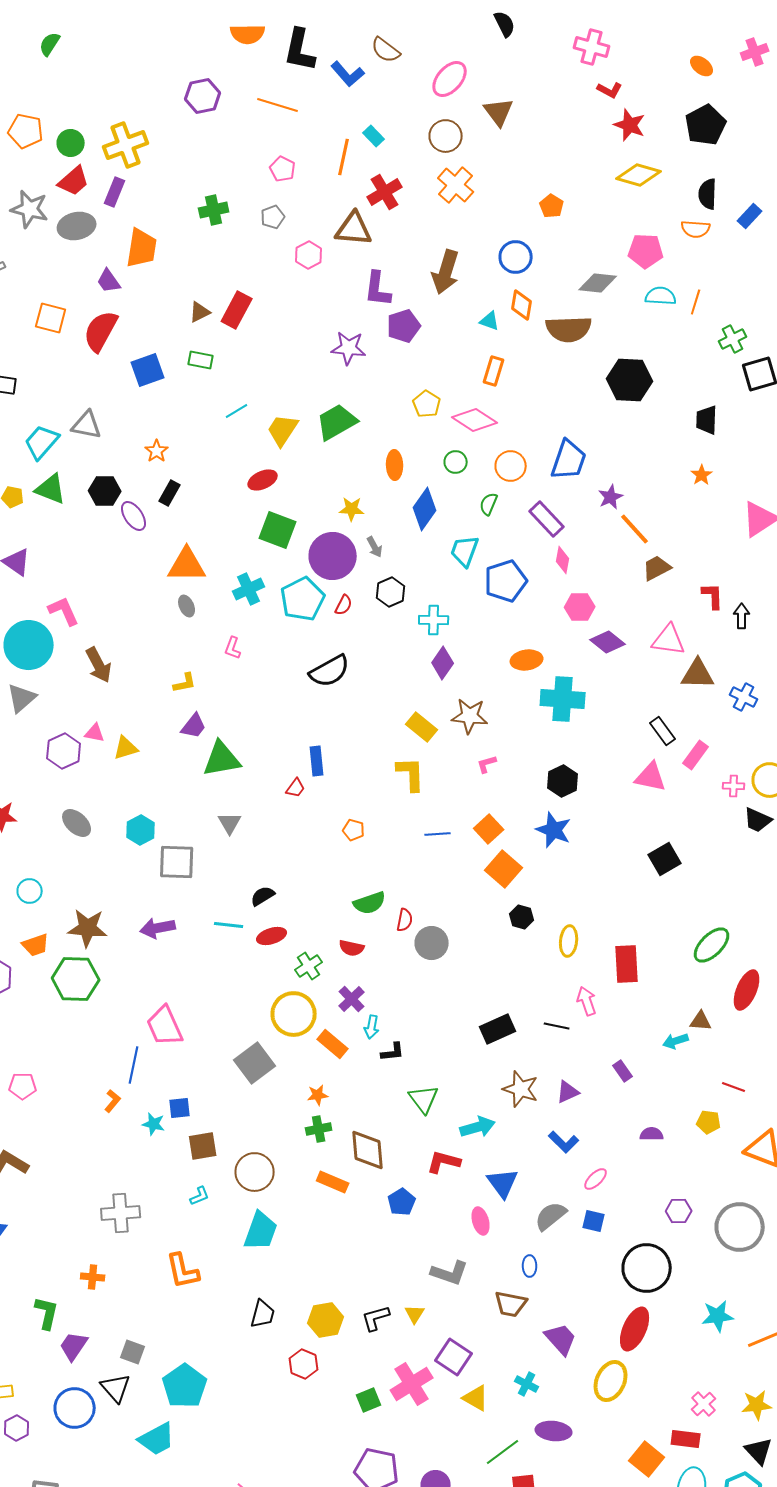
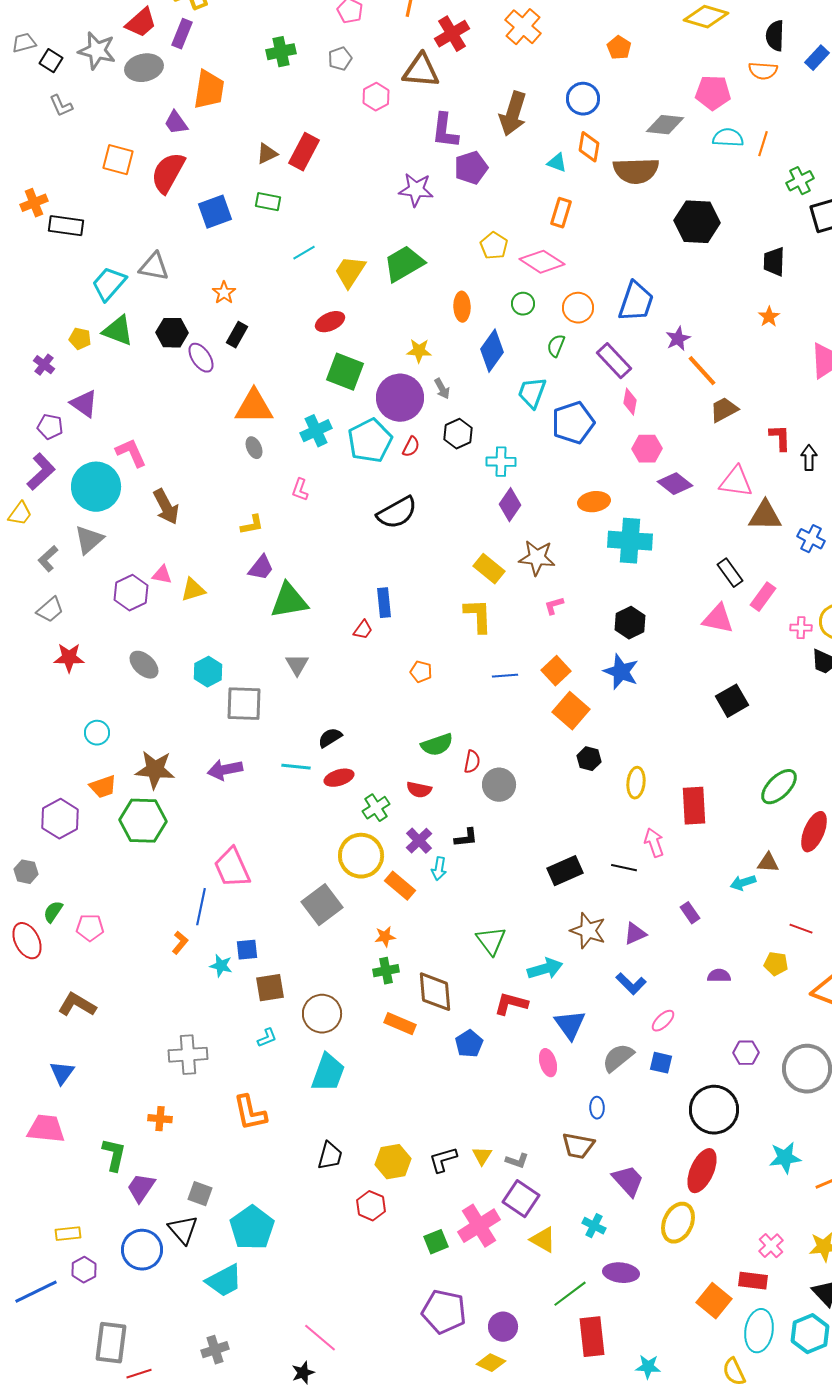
black L-shape: (393, 1052) -> (466, 838), moved
gray L-shape: (450, 1273) -> (517, 1161), moved, size x0.6

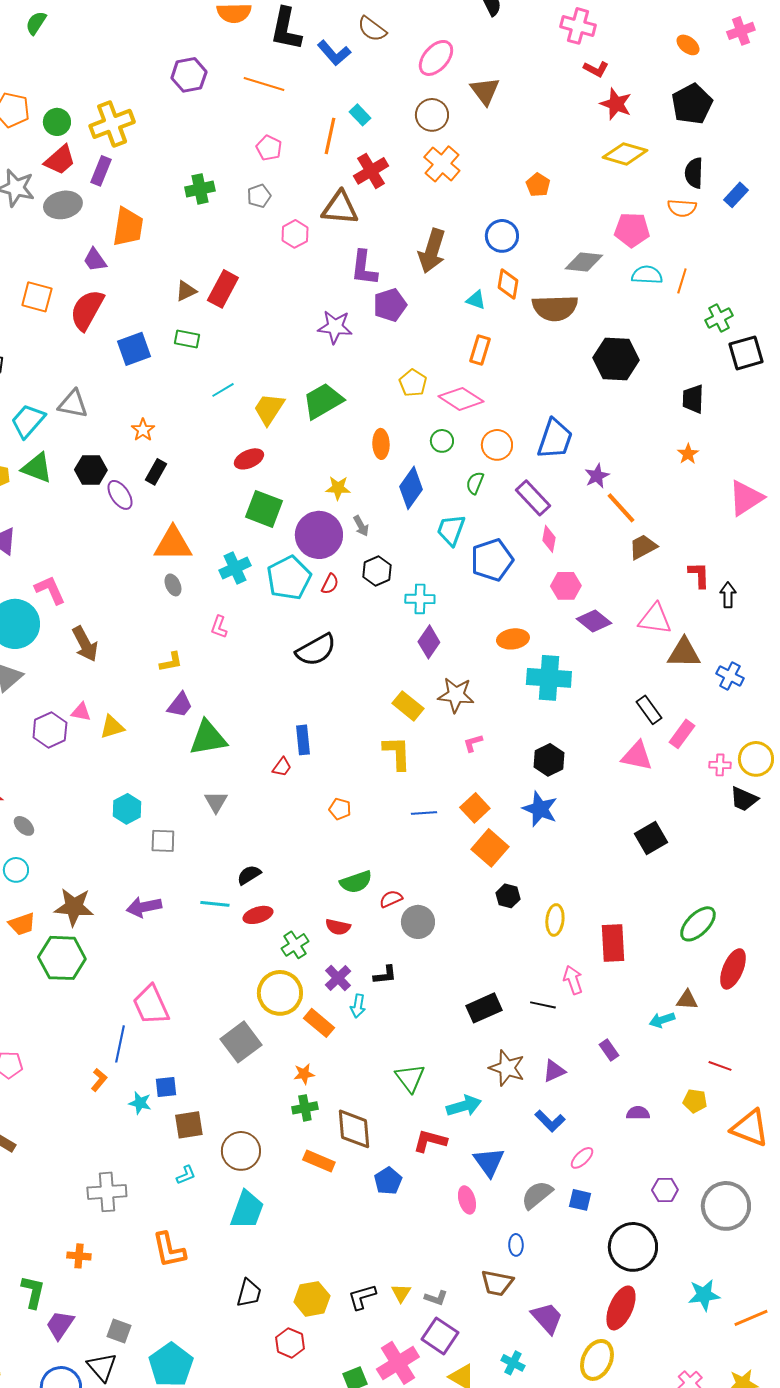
gray ellipse: (144, 665) -> (24, 826), moved, size x0.7
gray square: (244, 704) -> (163, 841), size x0.7
red semicircle: (472, 762) -> (391, 899), turned -125

